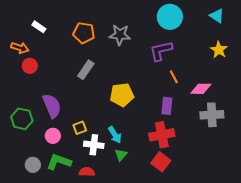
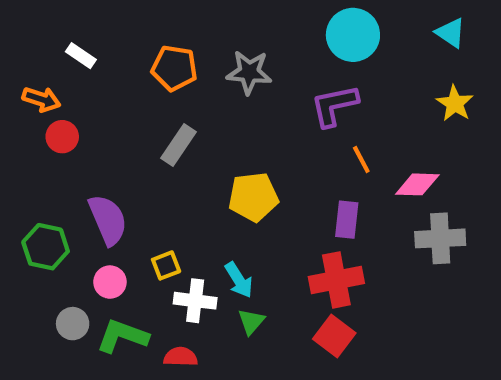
gray circle: (33, 165) -> (73, 324), moved

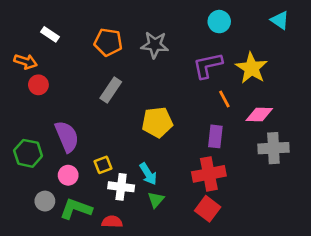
cyan circle: (353, 35) -> (219, 22), size x0.7
yellow star: (455, 103) -> (251, 68), moved, size x1.4

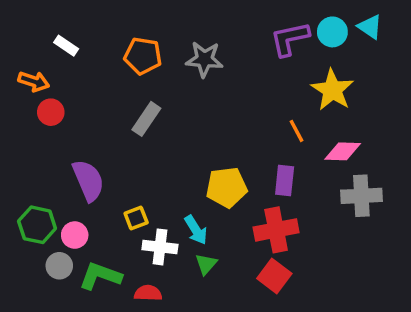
cyan circle: (219, 22) -> (332, 32), moved
purple L-shape: (208, 65) -> (290, 39), moved
yellow pentagon: (157, 122) -> (227, 187), moved
green hexagon: (28, 153) -> (37, 225), moved
pink circle: (68, 175) -> (75, 235), moved

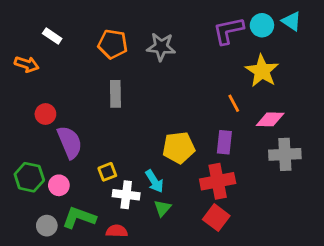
red circle: (51, 112) -> (45, 114), moved
gray rectangle: (146, 119) -> (115, 94), turned -35
gray circle: (59, 266) -> (47, 226), moved

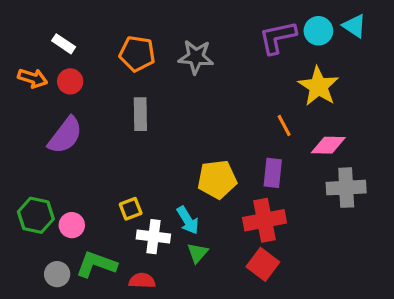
red circle: (45, 114) -> (70, 81), moved
purple semicircle: (70, 142) -> (65, 135), moved, turned 60

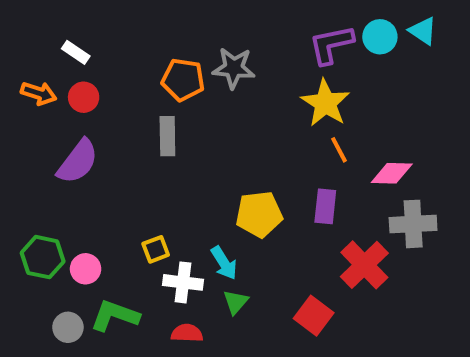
orange pentagon: (137, 54) -> (183, 80), moved
yellow star: (318, 86) -> (325, 103), moved
red cross: (265, 220) -> (364, 265), moved, turned -33
red semicircle: (142, 281) -> (187, 333), moved

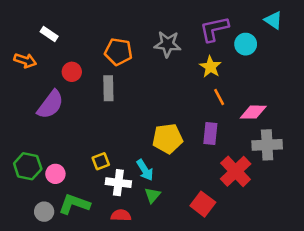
cyan circle: (380, 37) -> (246, 44), moved
gray star: (234, 68) -> (168, 44), moved
red circle: (84, 97) -> (72, 72), moved
yellow star: (325, 103) -> (210, 67), size x0.7

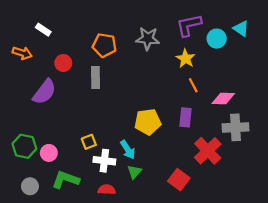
cyan triangle: (273, 20) -> (241, 29), moved
gray circle: (44, 212) -> (30, 186), moved

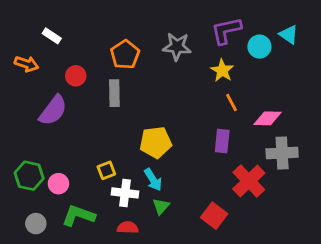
orange pentagon: (104, 45) -> (125, 55), turned 30
yellow pentagon: (148, 122) -> (156, 142), moved

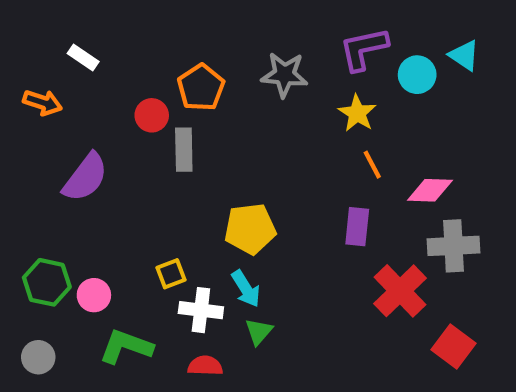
red circle: (76, 76) -> (152, 115), moved
red square: (214, 216) -> (454, 347), moved
gray circle: (36, 224) -> (38, 357), moved

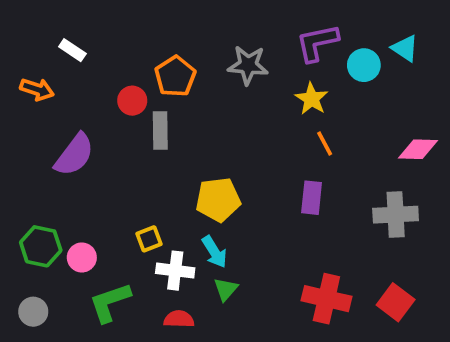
pink diamond: (430, 190) -> (418, 149), moved
red cross: (400, 291) -> (326, 299), moved, turned -33
green L-shape: (126, 347) -> (110, 302), turned -39

